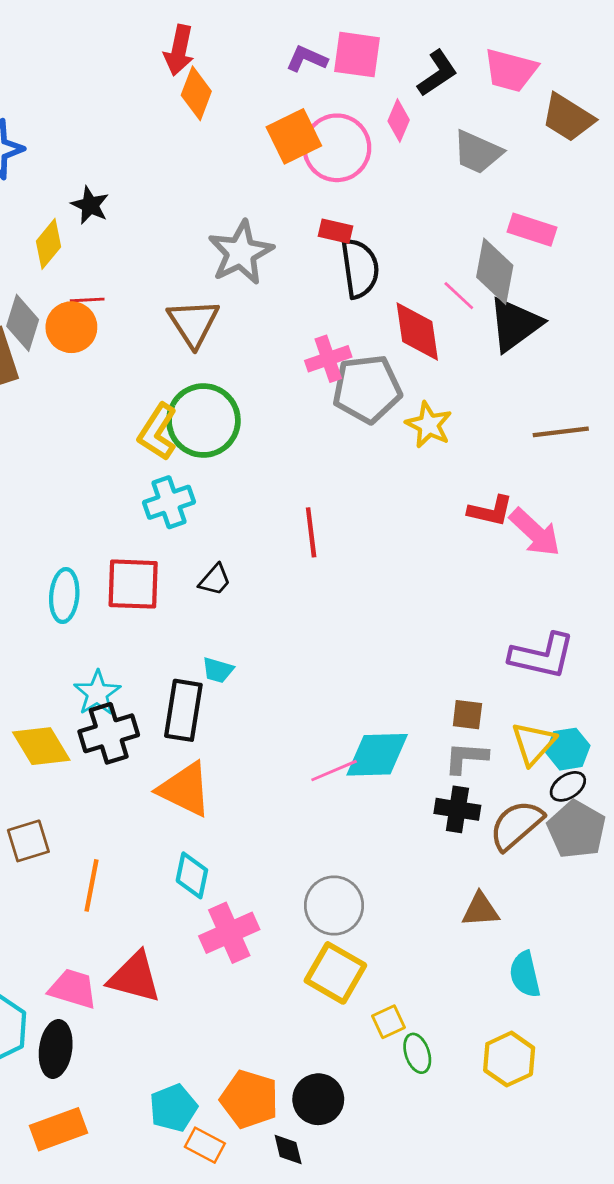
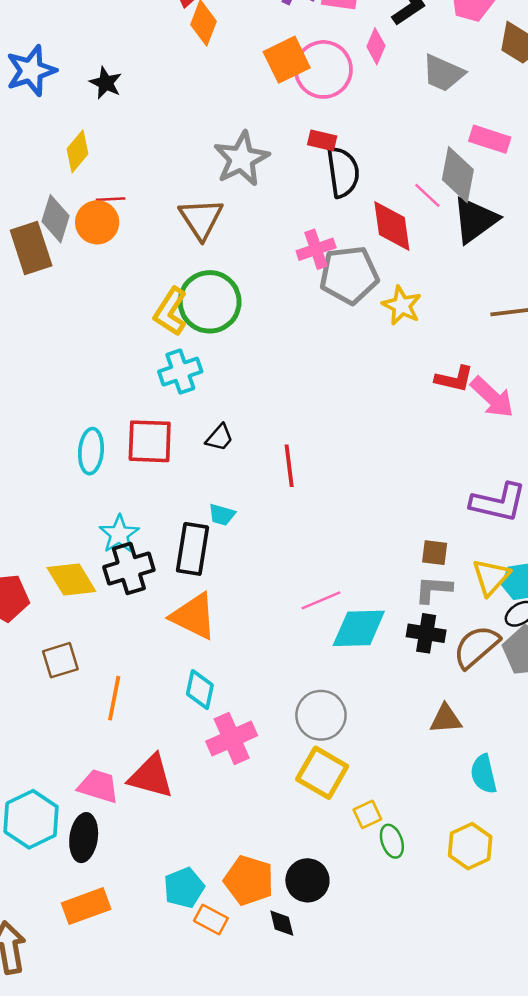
black star: (90, 205) -> (106, 83), moved
red line: (311, 532) -> (289, 466), moved
cyan diamond: (377, 755) -> (359, 628), moved

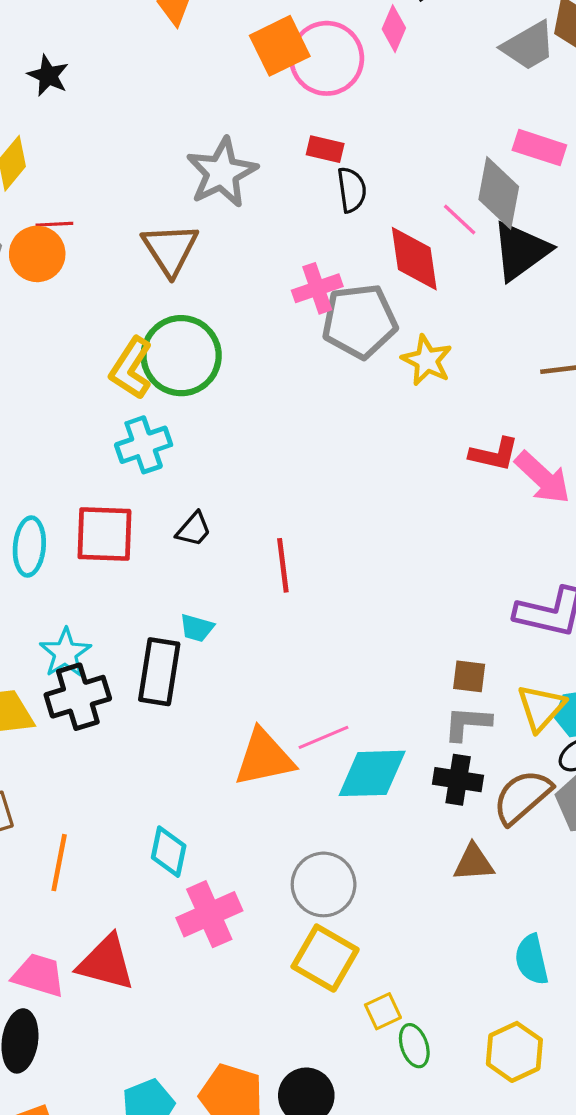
gray trapezoid: (443, 73) -> (528, 46), moved, turned -54
black semicircle: (343, 172) -> (352, 190), size x0.7
orange triangle: (194, 616) -> (264, 758), moved, turned -38
brown triangle: (446, 719) -> (474, 863), moved

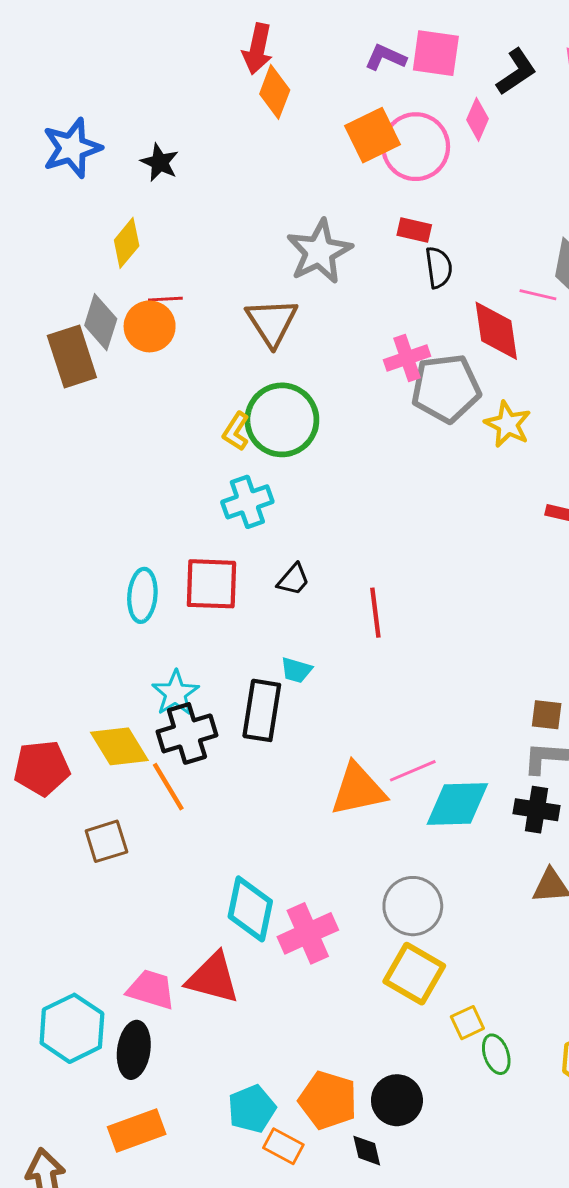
pink line: (460, 219) -> (538, 295), turned -30
yellow L-shape: (131, 368) -> (236, 431), size x0.7
cyan diamond: (169, 852) -> (250, 909), moved, size x1.4
orange line: (59, 863) -> (168, 787), moved, turned -42

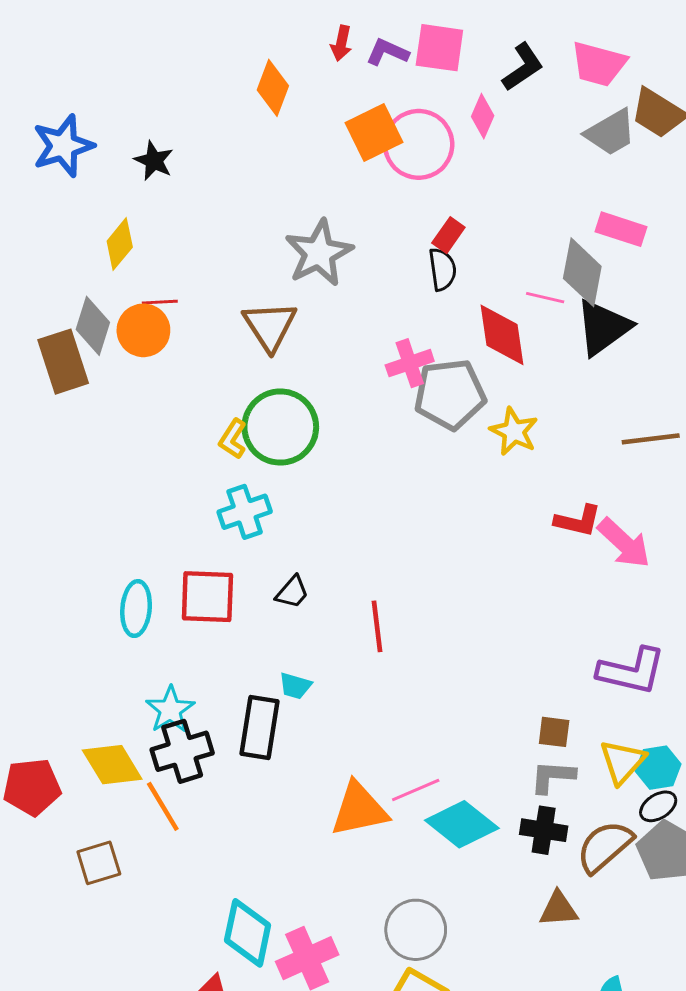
red arrow: (257, 49) -> (341, 43), moved, size x0.7
red rectangle: (414, 230) -> (448, 235), moved, turned -68
cyan diamond: (457, 804) -> (462, 824), turned 40

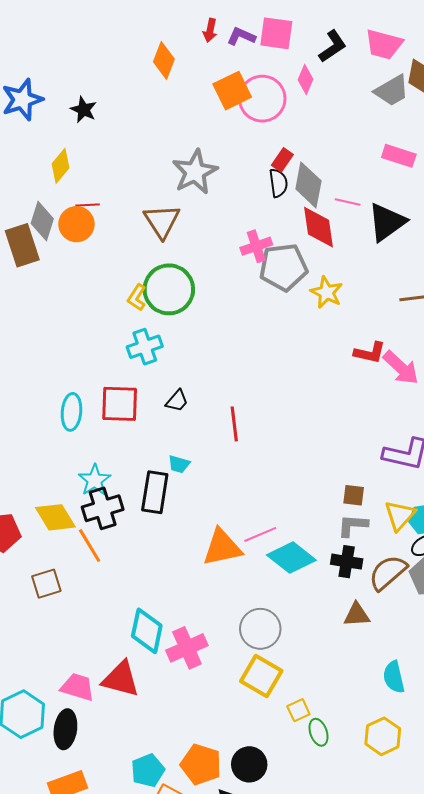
gray diamond: (582, 272) -> (308, 185), moved

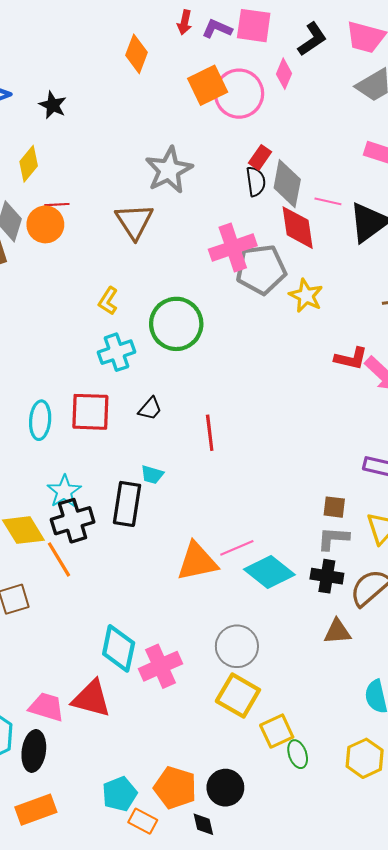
pink cross: (256, 246) -> (233, 247), size x1.4
green circle: (169, 289) -> (176, 324), moved
yellow square: (298, 710) -> (277, 731), size x1.4

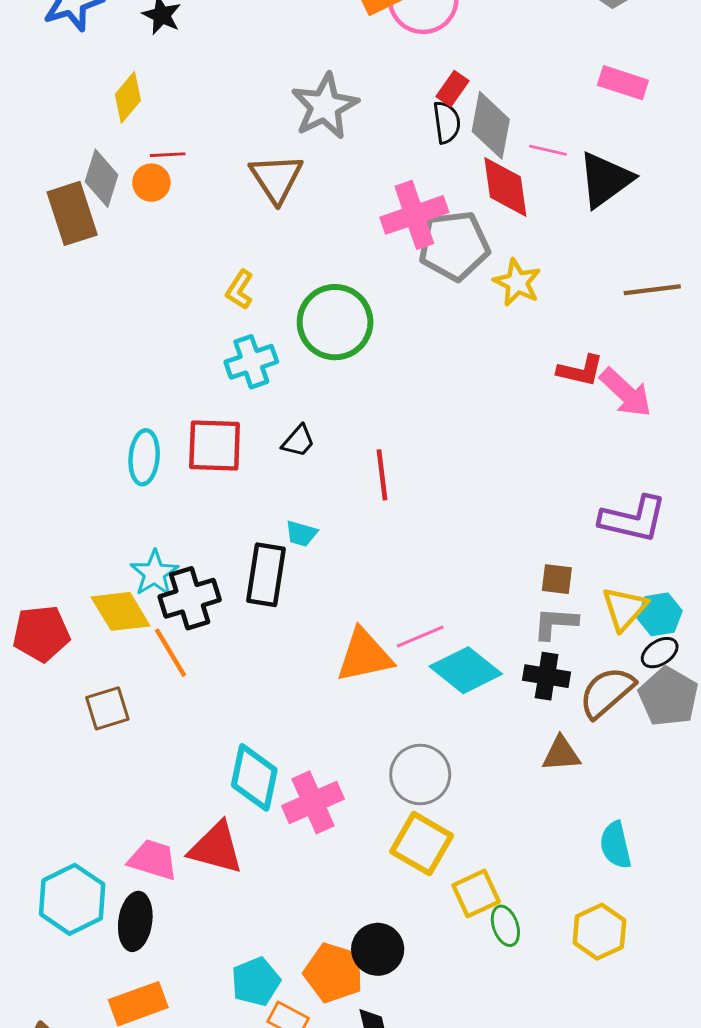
orange circle: (45, 224) -> (151, 183), size x0.7
cyan star: (64, 491) -> (154, 573), moved
black circle: (225, 788) -> (378, 949), moved

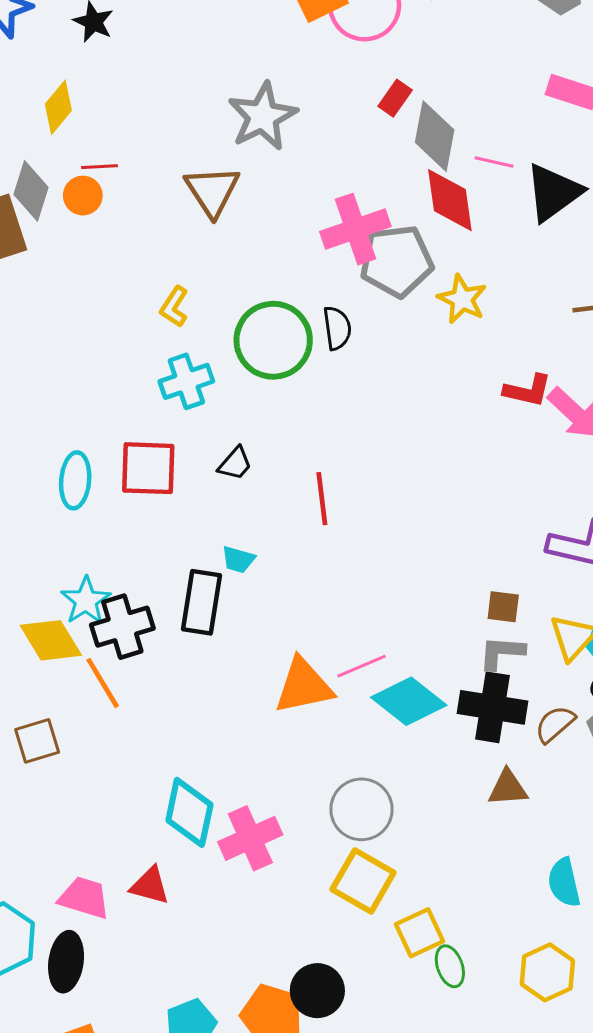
black semicircle: (447, 122) -> (337, 328), moved
black cross: (547, 676) -> (493, 707), size x1.4
brown semicircle: (607, 692) -> (555, 724), size x0.7
red triangle: (216, 848) -> (150, 886), size x0.7

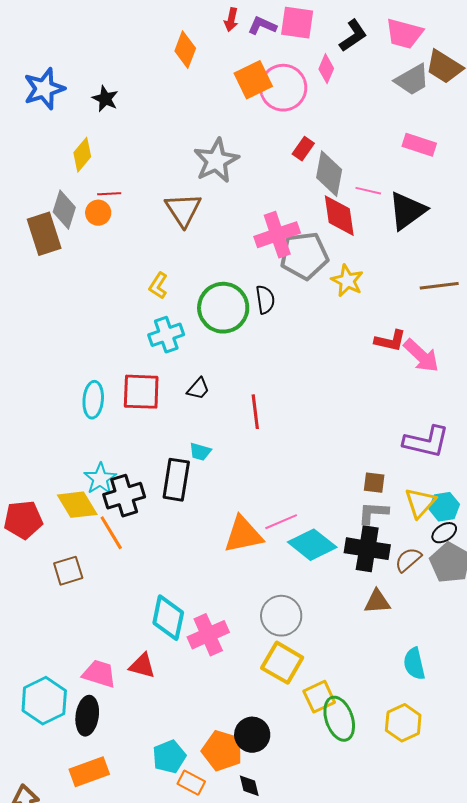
green ellipse: (450, 966) -> (339, 719), size x1.6

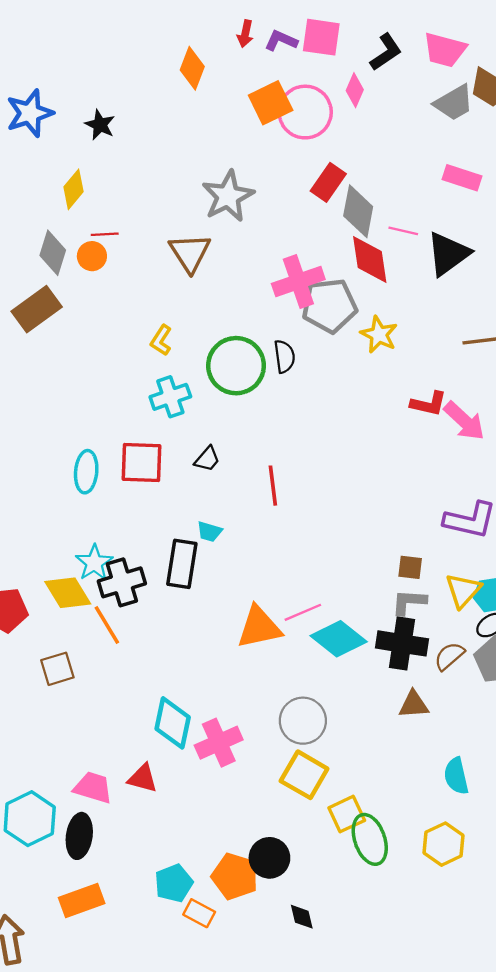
red rectangle: (303, 149) -> (328, 182), size x1.4
brown rectangle: (44, 234) -> (37, 309), moved, turned 72
black diamond: (249, 786) -> (302, 917), moved

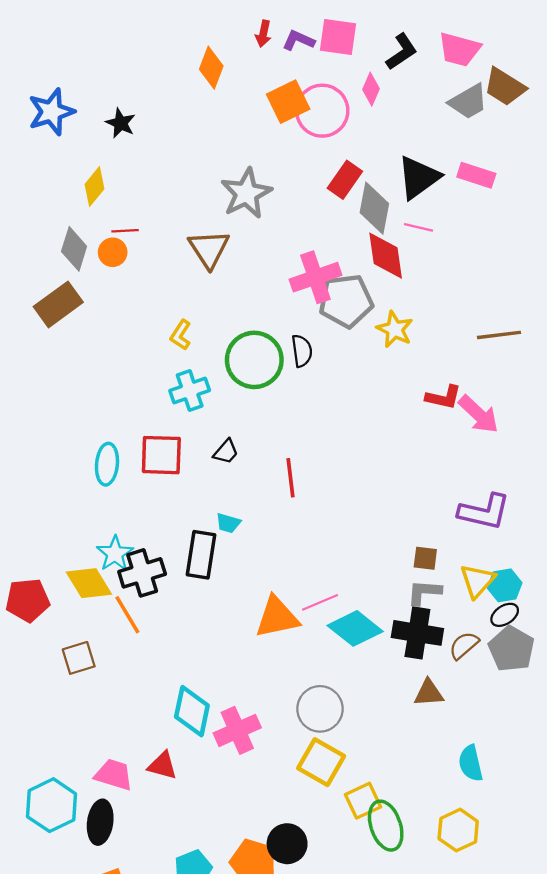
black triangle: (448, 254) -> (419, 177), moved

